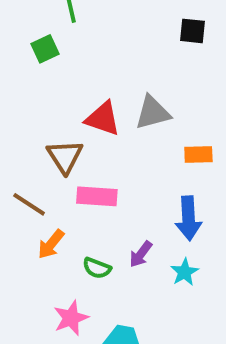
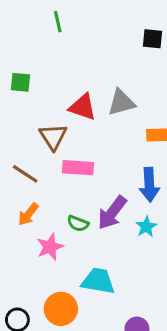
green square: (45, 49) -> (21, 82), moved, turned 30
orange arrow: (51, 244) -> (28, 214), moved
purple arrow: (141, 254) -> (112, 213), size x1.6
pink star: (71, 318) -> (50, 247), moved

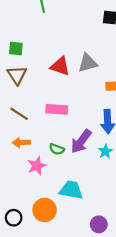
brown triangle: (53, 137) -> (17, 75), moved
orange arrow: (28, 214) -> (21, 143), turned 49

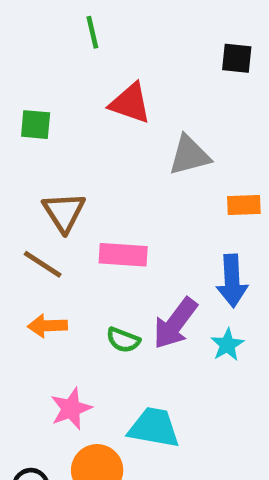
red triangle: (60, 66) -> (130, 103), moved
brown triangle: (17, 75) -> (64, 212), moved
pink star: (37, 166) -> (71, 409), moved

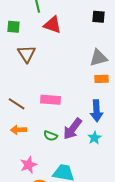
red triangle: (130, 103) -> (53, 25), moved
green square: (36, 125) -> (14, 27), moved
gray triangle: (189, 155) -> (99, 58), moved
brown triangle: (64, 212) -> (27, 54), moved

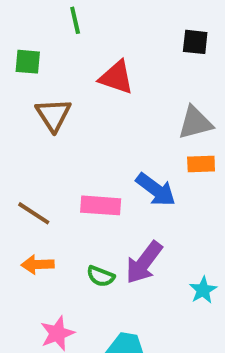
red triangle: (53, 25) -> (116, 77), moved
blue arrow: (97, 111) -> (156, 190), moved, turned -50
cyan star: (95, 138) -> (203, 290), moved

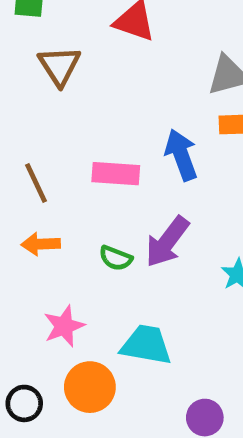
blue arrow: (156, 190) -> (181, 155), turned -147
brown line: (34, 213) -> (36, 183), turned 32

